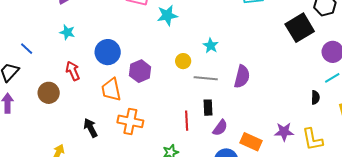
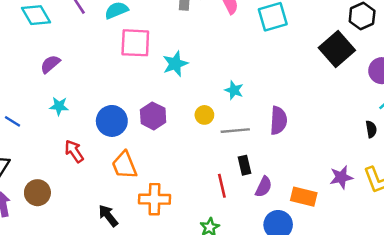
blue line: (27, 49) -> (13, 121), moved
purple hexagon: (140, 71) -> (153, 116), moved
brown circle: (49, 93) -> (37, 193), moved

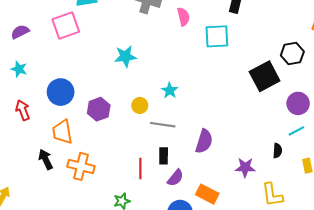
pink square: (135, 43) -> (66, 26), moved, turned -36
purple hexagon: (153, 116) -> (99, 109), moved
purple semicircle: (278, 120) -> (204, 141), moved
purple star: (341, 177) -> (245, 167), moved
black arrow: (108, 216) -> (46, 159), moved

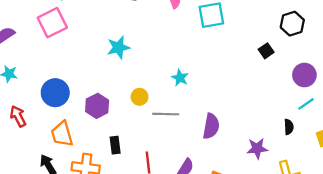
black square: (265, 76) -> (266, 51), size x0.5
cyan star: (170, 90) -> (180, 78), moved
black rectangle: (164, 156) -> (115, 145), moved

